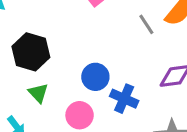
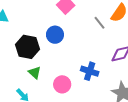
blue circle: (95, 77) -> (55, 35), moved

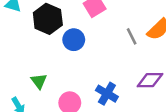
black hexagon: (28, 47) -> (48, 19), moved

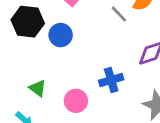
blue cross: (107, 94) -> (111, 80), turned -30

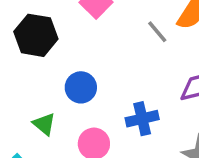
blue circle: (61, 35) -> (81, 87), moved

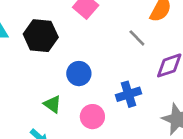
gray line: (157, 32) -> (137, 38), moved

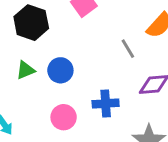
green triangle: (53, 104) -> (25, 70), moved, turned 48

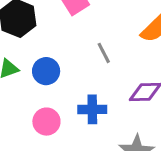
gray line: (128, 49) -> (104, 53), moved

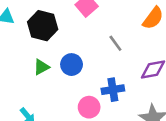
pink circle: (46, 122) -> (89, 107), moved

